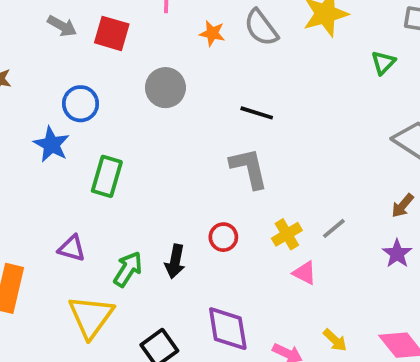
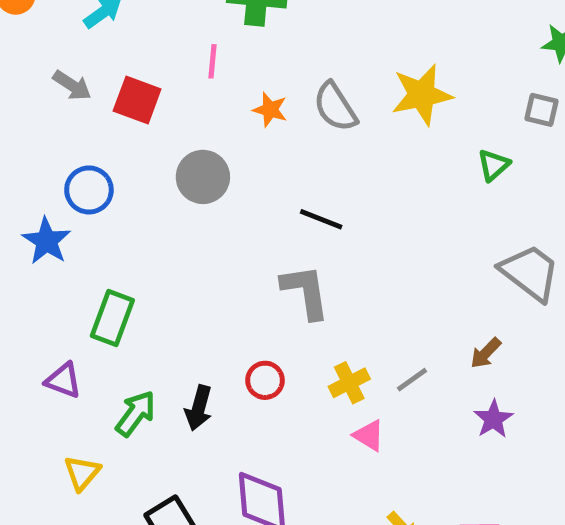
green rectangle: (107, 176) -> (112, 318), moved
brown arrow: (403, 206) -> (486, 353), moved
yellow triangle: (91, 317) -> (82, 473), size x0.6

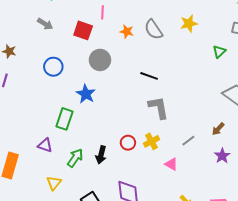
yellow star: (422, 95) -> (189, 24), size x0.7
red square: (137, 100) -> (83, 30), moved
blue star: (47, 241) -> (86, 94), moved
gray L-shape: (305, 292) -> (159, 108), moved
yellow cross: (349, 383) -> (152, 141), moved

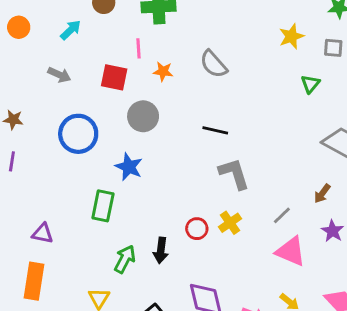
yellow star: (189, 24) -> (291, 36), moved
orange star: (127, 32) -> (163, 71), moved
blue circle: (53, 67) -> (78, 134), size x1.4
purple triangle: (45, 145) -> (42, 233), moved
pink triangle: (171, 164) -> (291, 251), moved, size x1.6

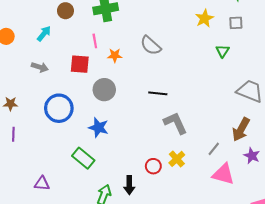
brown arrow: (322, 194) -> (241, 129), size x1.6
green rectangle: (103, 206) -> (83, 158), turned -55

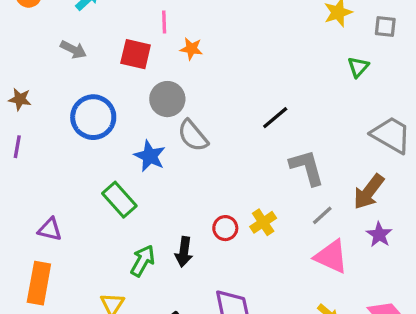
gray semicircle: (151, 45) -> (193, 136), moved
black line: (158, 93) -> (275, 118), moved, turned -54
gray L-shape: (175, 123) -> (307, 167), moved

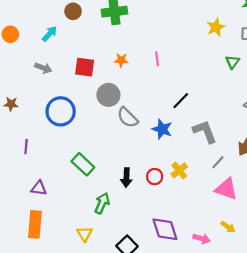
pink line: (164, 22) -> (157, 59), moved
purple line: (17, 147) -> (26, 147), moved
blue star: (150, 156) -> (162, 129), moved
black arrow: (184, 252) -> (126, 178), moved

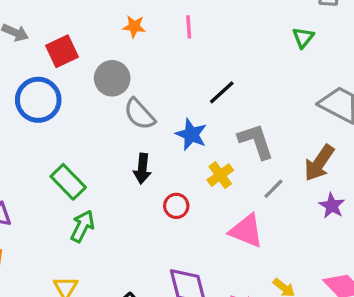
red square: (85, 67) -> (62, 51), moved, turned -36
yellow cross: (179, 170) -> (220, 175), moved
black arrow: (126, 178) -> (142, 169), moved
pink triangle: (226, 189) -> (246, 231), moved
green arrow: (102, 203) -> (82, 226), moved

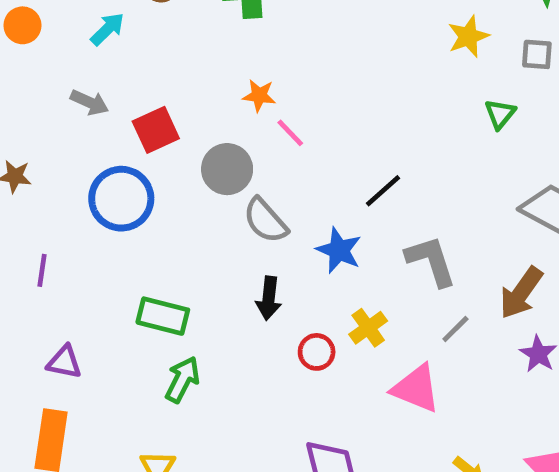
pink line: (189, 27) -> (290, 133), moved, turned -40
yellow cross: (220, 175) -> (368, 328), moved
green rectangle: (68, 182) -> (163, 316), turned -32

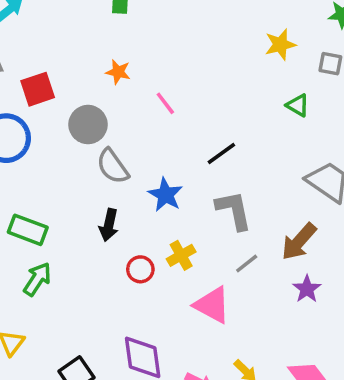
green triangle: (500, 114) -> (298, 105), turned -45
pink line: (290, 133) -> (165, 103), moved
black line: (383, 191) -> (221, 154), moved

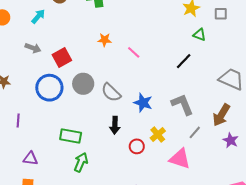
green triangle: (298, 105) -> (199, 35), moved
gray circle: (88, 125) -> (83, 84), moved
black line: (221, 154) -> (184, 61), moved

